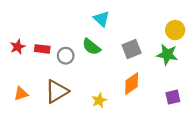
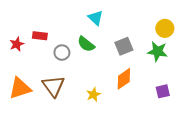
red rectangle: (42, 49) -> (40, 36), moved
brown triangle: (57, 91) -> (54, 86), turned -35
orange triangle: (21, 94) -> (20, 88), size x1.6

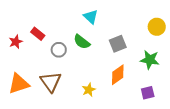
red rectangle: (40, 36) -> (38, 34), turned 32
green star: (157, 51) -> (150, 60), moved
purple square: (163, 91) -> (148, 93), moved

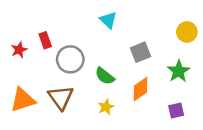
red rectangle: (38, 34) -> (45, 40), turned 32
green semicircle: (82, 42) -> (105, 76), moved
gray circle: (59, 50) -> (70, 59), size x1.5
green star: (150, 60) -> (179, 71), turned 30

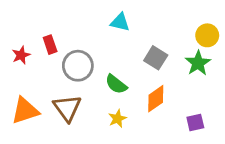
cyan triangle: (108, 20) -> (120, 22), turned -30
gray square: (140, 52) -> (156, 58), turned -36
green star: (179, 71) -> (198, 63), moved

